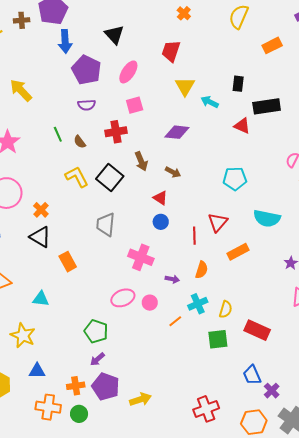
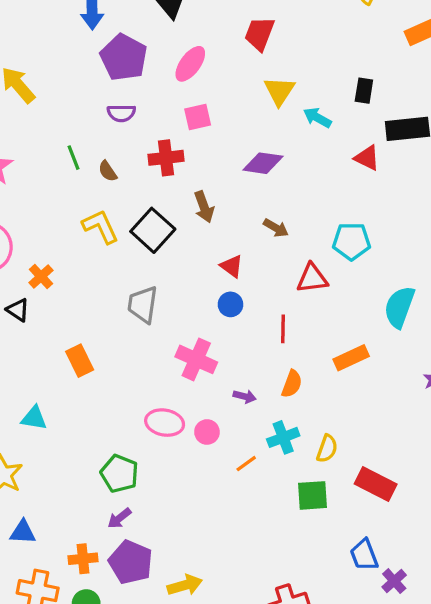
brown arrow: (173, 172) -> (276, 228), moved
cyan semicircle: (267, 218) -> (399, 307), turned 96
red triangle: (218, 222) -> (312, 278), moved, turned 40
black triangle: (40, 237) -> (18, 310), moved, size x0.7
pink ellipse: (123, 298) -> (165, 423), turned 30

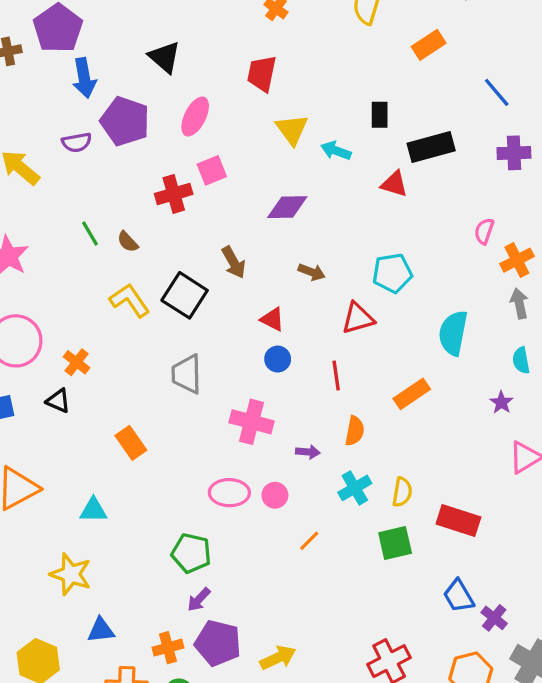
purple semicircle: (121, 113) -> (77, 142), moved
red cross: (166, 158) -> (174, 194), moved
orange line: (246, 464) -> (309, 541), moved

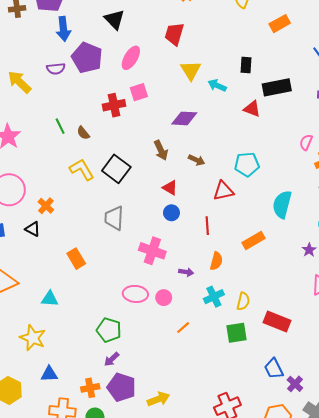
brown arrow: (234, 262) -> (161, 150), moved

